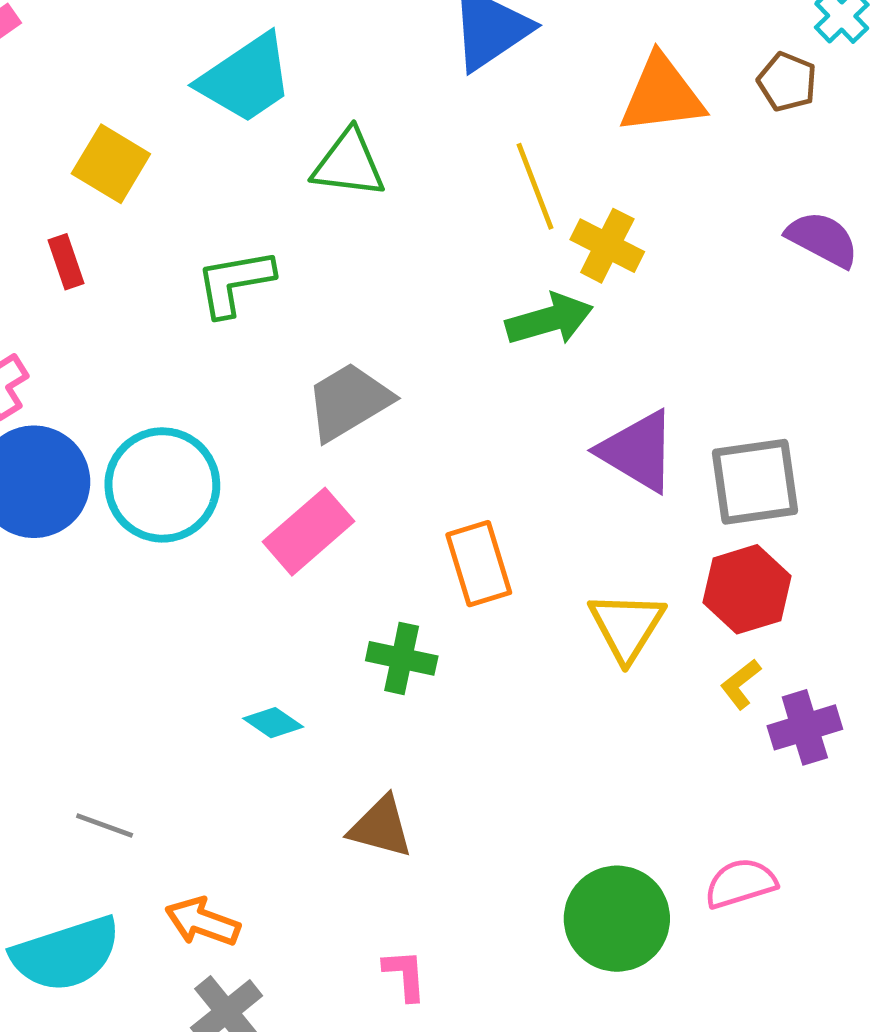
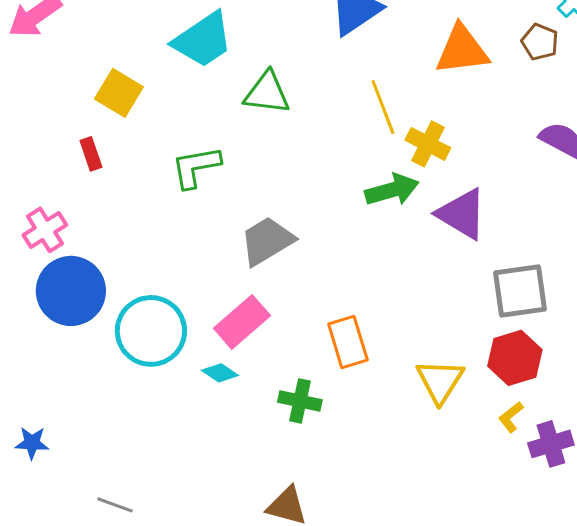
purple triangle: (638, 451) -> (462, 214), moved
cyan circle: (162, 485) -> (151, 331), moved
cyan diamond: (273, 723) -> (220, 373), moved

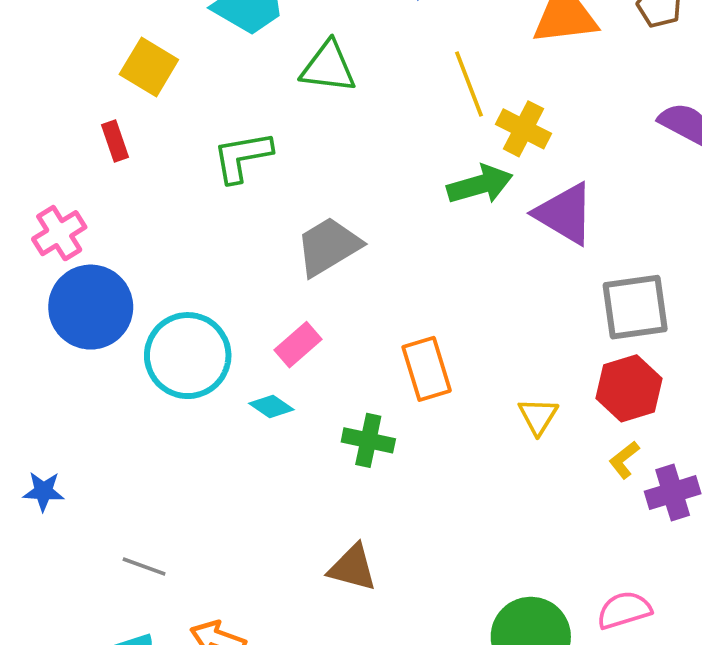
pink rectangle: (242, 322) -> (298, 345), size x0.7
yellow triangle: (440, 381) -> (538, 416), size x0.7

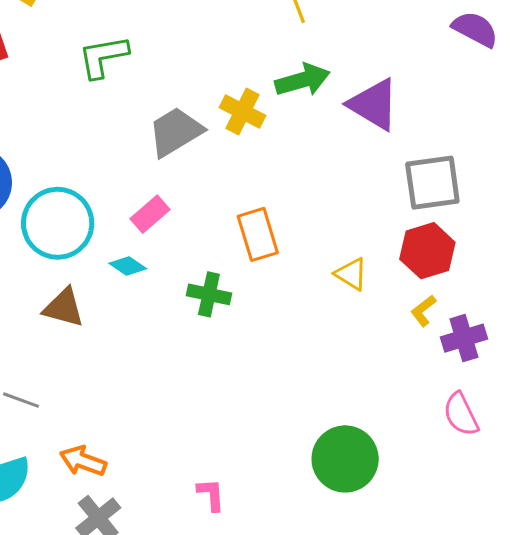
yellow cross: (523, 129) -> (242, 112), moved
yellow triangle: (538, 416) -> (351, 274), turned -30
brown triangle: (353, 568) -> (64, 308), moved
pink semicircle: (624, 610) -> (461, 414), moved, turned -99

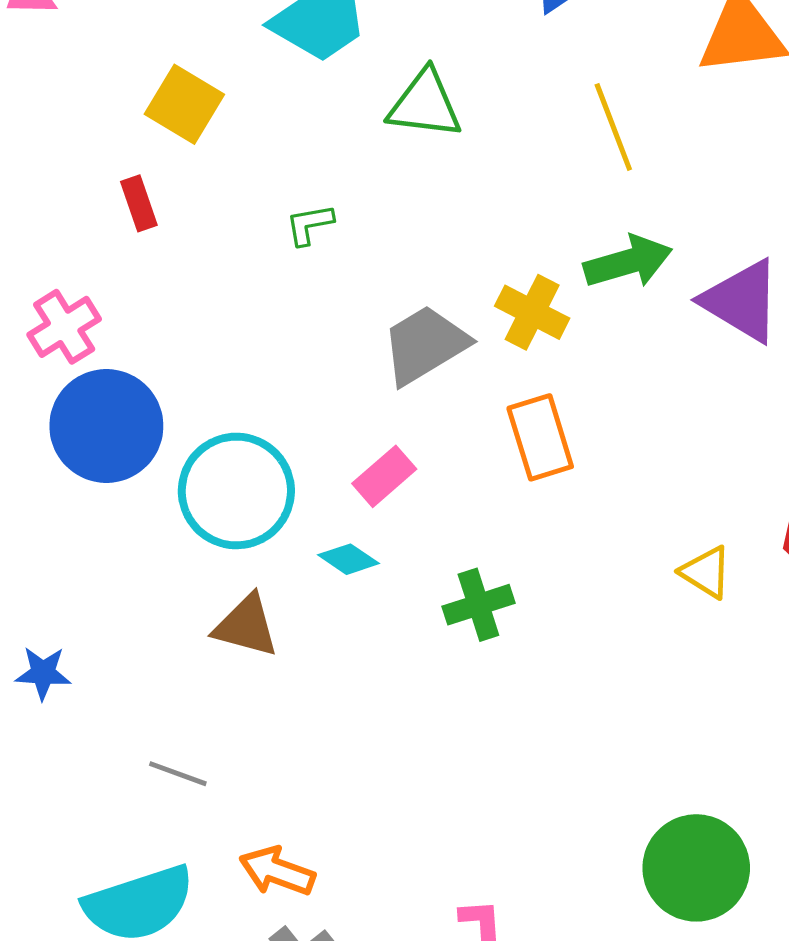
green L-shape: (103, 57) -> (309, 224), size x0.6
orange rectangle: (258, 234) -> (540, 437), moved
green cross: (209, 294) -> (478, 605), turned -30

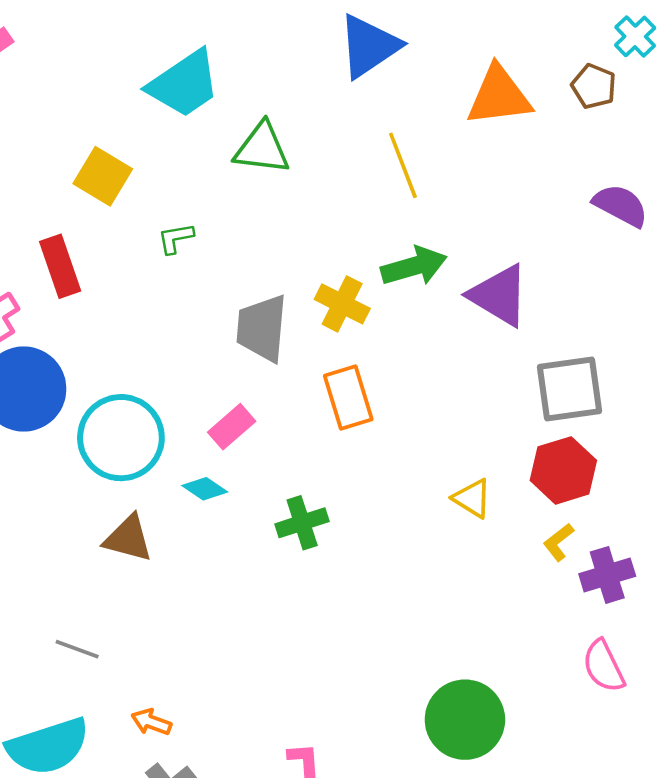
yellow square: (184, 104) -> (103, 176), moved
red rectangle: (139, 203) -> (60, 266), moved, size x1.5
gray trapezoid: (425, 345) -> (262, 328), turned -54
orange arrow: (277, 871) -> (151, 722), size x0.7

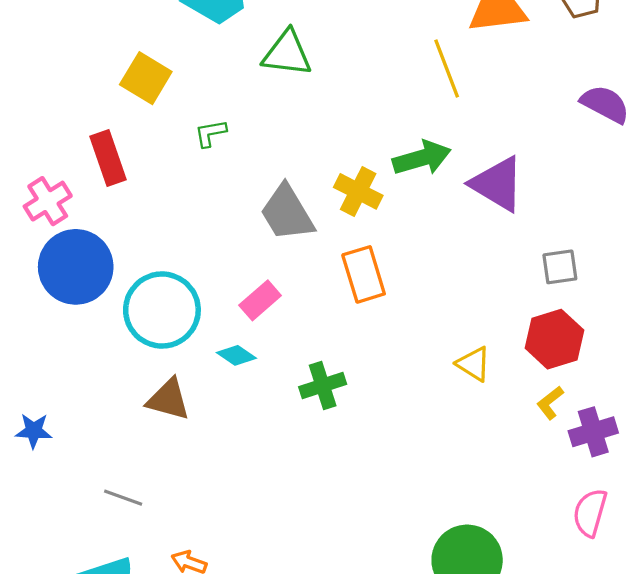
yellow line: (403, 165) -> (447, 68), moved
gray trapezoid: (262, 328) -> (287, 213), turned -36
gray square: (569, 389) -> (560, 267), size x0.6
pink semicircle: (604, 666) -> (590, 513), turned 42

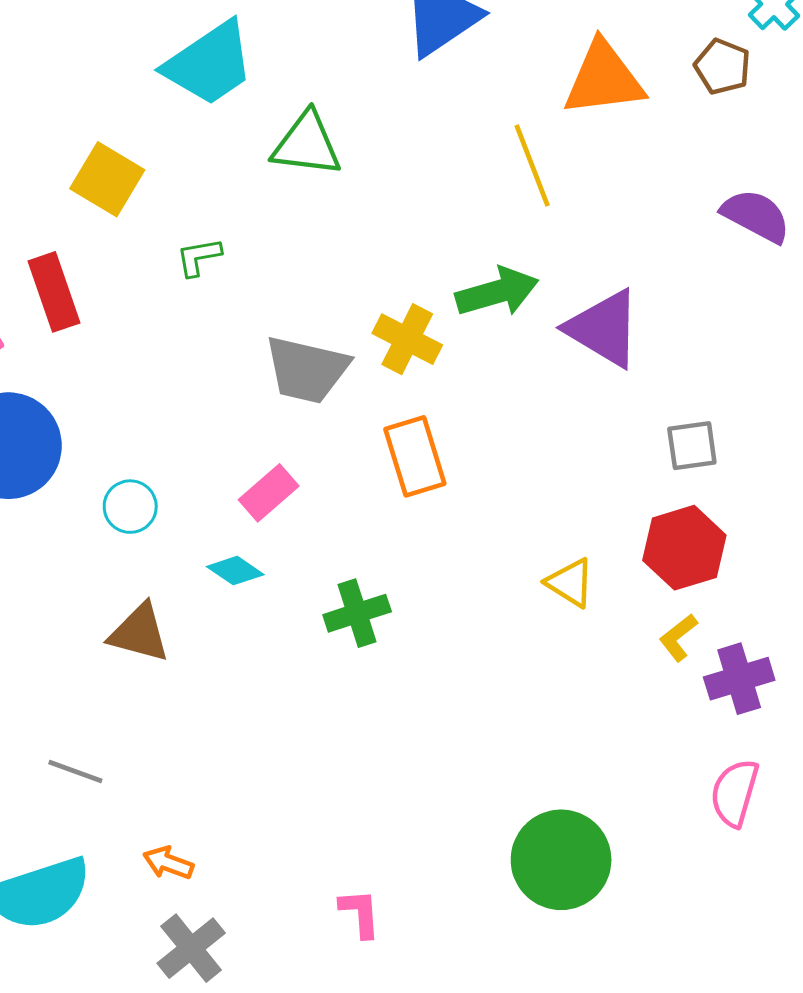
gray trapezoid: (287, 213) -> (307, 370), turned -46
cyan circle: (162, 310) -> (130, 507), size x0.5

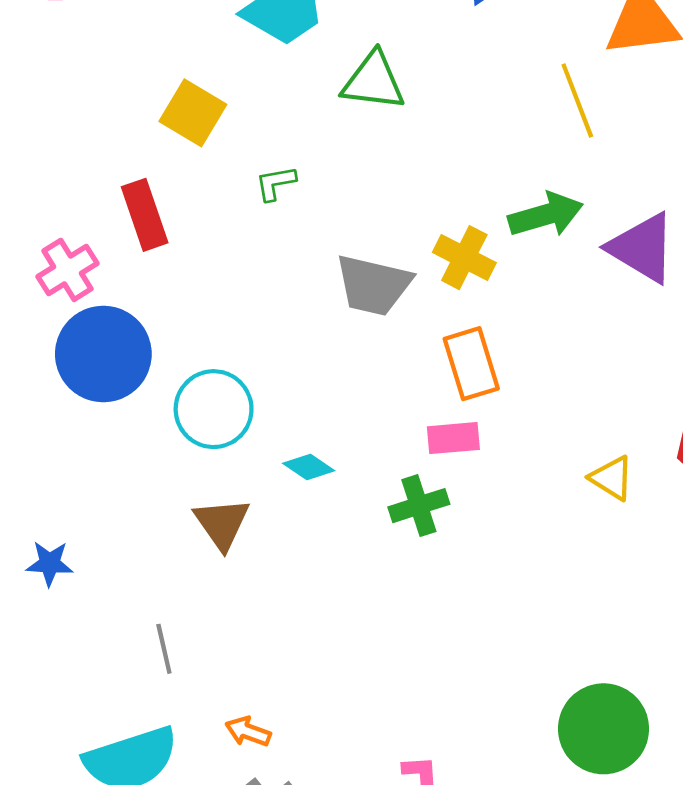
pink rectangle: (269, 493) -> (453, 438), moved, turned 36
cyan circle: (130, 507) -> (214, 409), size x1.6
brown triangle: (139, 633) -> (222, 523), turned 40
gray line: (75, 772) -> (164, 649), turned 57

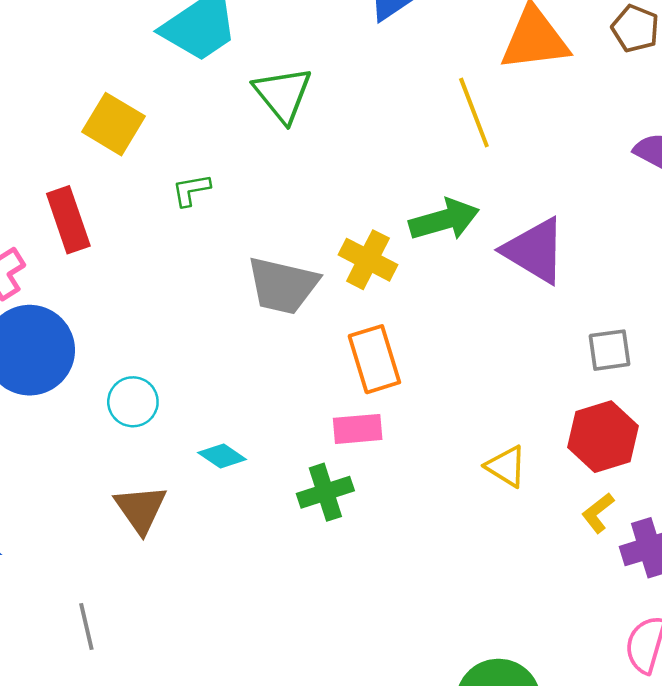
green triangle: (373, 81) -> (283, 94), turned 44
cyan circle: (214, 409) -> (133, 402), size x0.7

